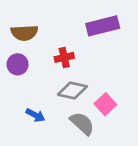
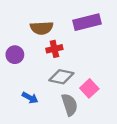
brown semicircle: (24, 33) -> (42, 28), moved
gray semicircle: (82, 123) -> (70, 105), turned 30

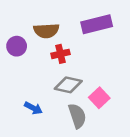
purple circle: (15, 55) -> (17, 46), moved

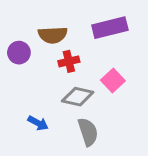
pink square: (99, 98) -> (113, 80), moved

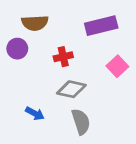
brown semicircle: (53, 35) -> (35, 23), moved
pink square: (113, 80) -> (117, 66), moved

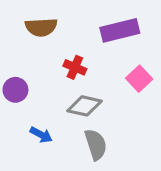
purple circle: (17, 49) -> (15, 90), moved
red cross: (63, 57) -> (75, 67), turned 36

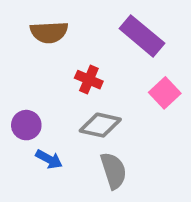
purple rectangle: (120, 30) -> (142, 36), turned 54
purple circle: (15, 90) -> (26, 125), moved

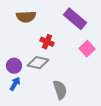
gray diamond: (100, 125) -> (38, 63), moved
blue arrow: (49, 159) -> (15, 84), moved, turned -88

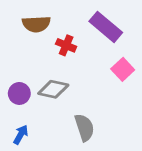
red cross: (47, 42) -> (66, 45), moved
blue arrow: (15, 84) -> (21, 135), moved

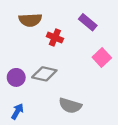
purple rectangle: (106, 27) -> (88, 22), size x0.7
gray semicircle: (84, 127) -> (70, 106), turned 125

